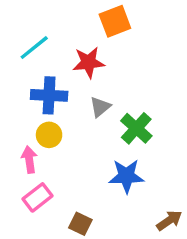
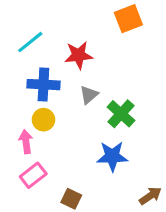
orange square: (115, 21) -> (128, 19), moved

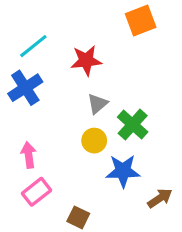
blue cross: (43, 85) -> (25, 88), moved, turned -36
yellow circle: (43, 120) -> (94, 141), moved
brown arrow: (150, 196) -> (160, 198), moved

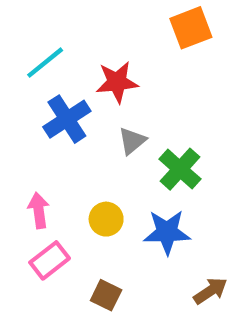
blue cross: (25, 88) -> (67, 119), moved
yellow circle: (94, 141) -> (106, 219), moved
brown arrow: (160, 198) -> (210, 291), moved

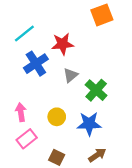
brown arrow: (210, 291) -> (97, 155), moved

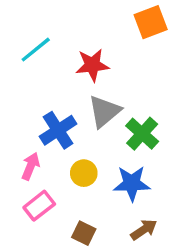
blue cross: (36, 64) -> (58, 130), moved
gray triangle: (71, 75) -> (104, 111), size x1.5
pink arrow: (21, 112) -> (31, 166), turned 30

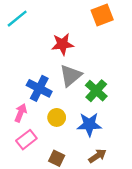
cyan line: (36, 50) -> (17, 19), moved
blue cross: (58, 130) -> (39, 88), turned -30

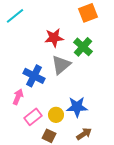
green cross: (96, 91) -> (83, 47), moved
yellow circle: (57, 117) -> (56, 115), moved
pink rectangle: (26, 140) -> (33, 117), moved

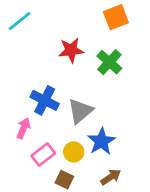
gray triangle: (61, 65) -> (80, 111), moved
blue star: (77, 107) -> (101, 141), turned -30

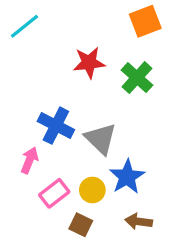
gray triangle: (80, 111) -> (101, 139), turned -36
brown arrow: (111, 177) -> (139, 221), turned -138

